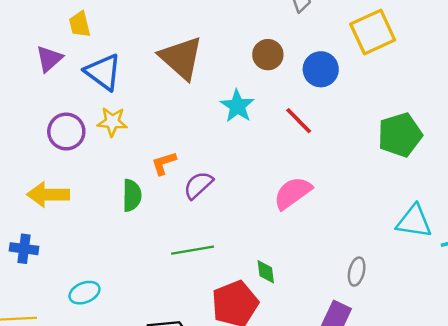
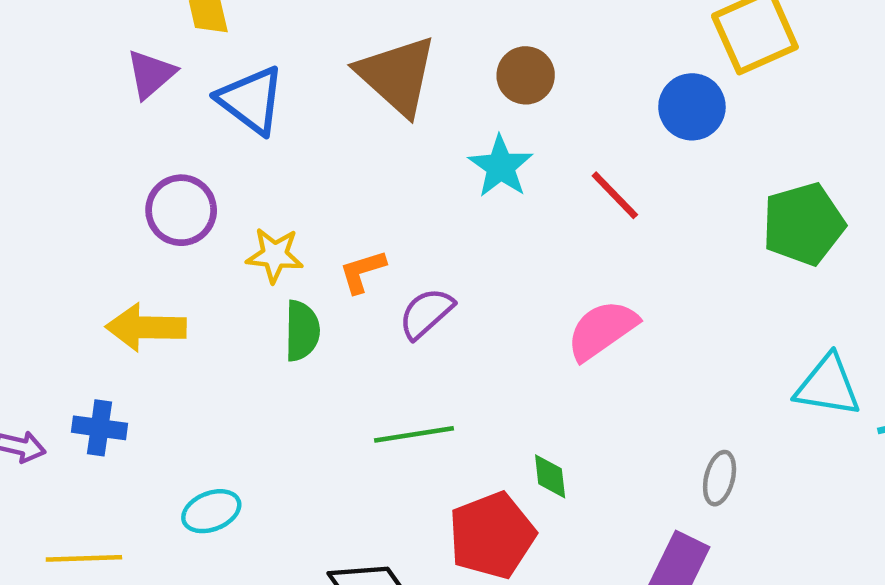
brown circle: (268, 55) -> (526, 75), moved
blue circle: (321, 69) -> (692, 107), moved
yellow star: (112, 122) -> (275, 255), moved

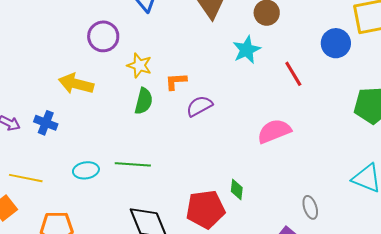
green line: (414, 434) -> (133, 164), moved
gray ellipse: (720, 478) -> (310, 207), turned -45

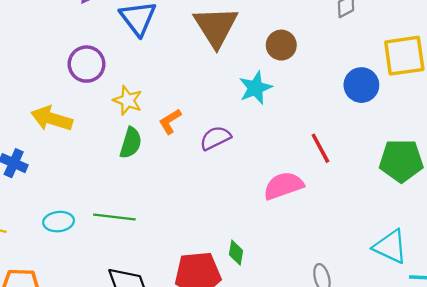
red line: (293, 74) -> (320, 148), moved
orange L-shape: (176, 81) -> (170, 121), turned -30
purple semicircle: (199, 106) -> (215, 138), moved

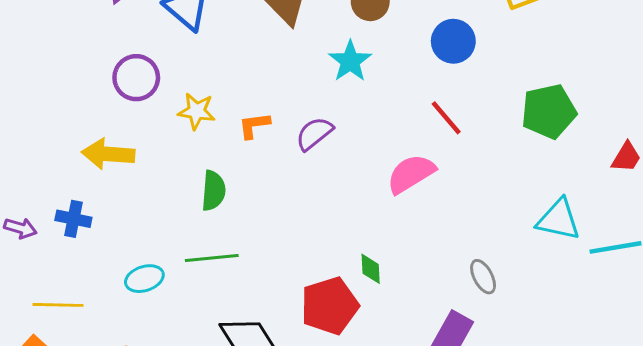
blue circle: (361, 85) -> (453, 41), moved
orange L-shape: (170, 121) -> (254, 125), turned 36
green semicircle: (131, 143) -> (213, 191), moved

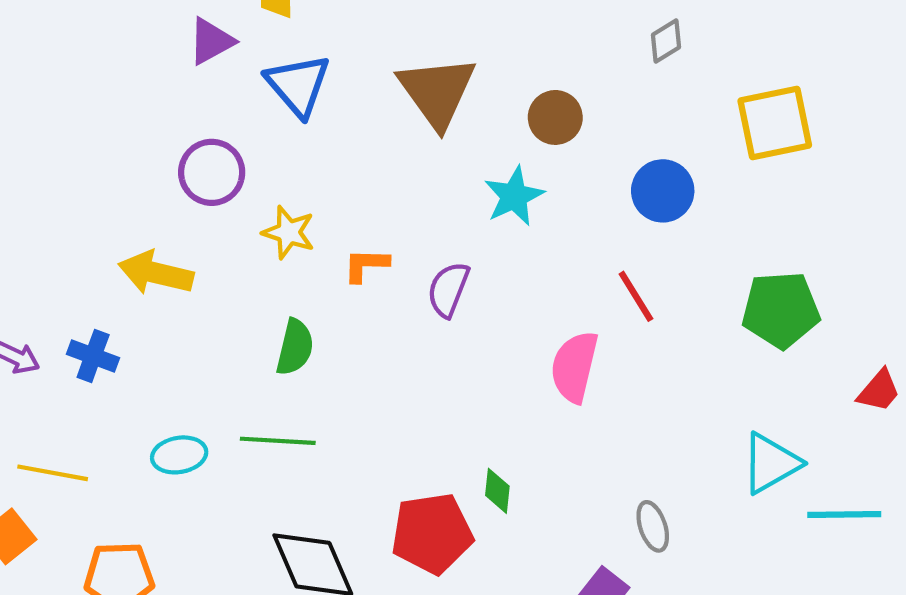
purple semicircle: (314, 134) -> (448, 289), turned -39
pink semicircle: (411, 174) -> (574, 367), turned -54
cyan triangle: (559, 220) -> (771, 463), turned -51

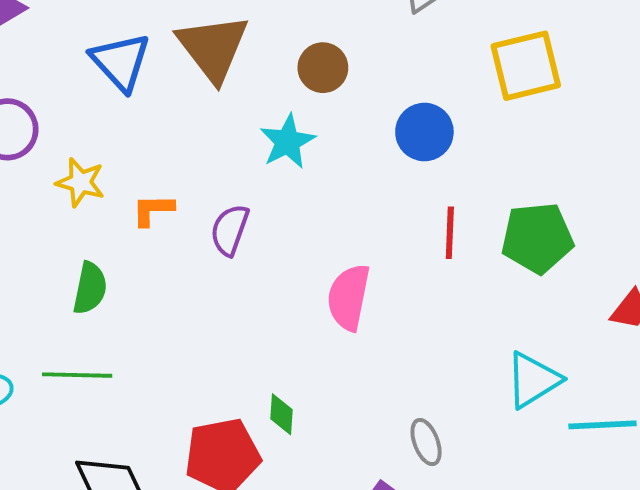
blue triangle: (298, 85) -> (121, 62), moved
red line: (636, 296) -> (450, 233), moved, turned 36

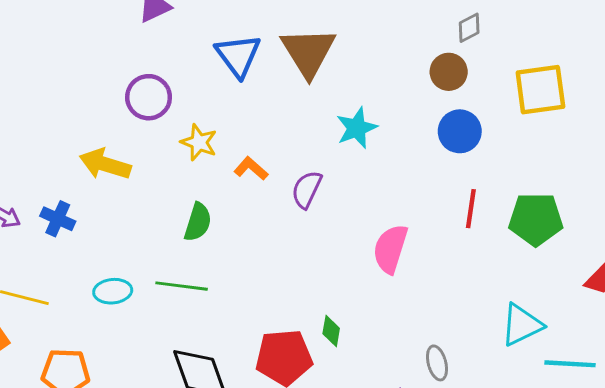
brown circle: (323, 68) -> (449, 72), moved
orange L-shape: (153, 210) -> (251, 169), turned 36

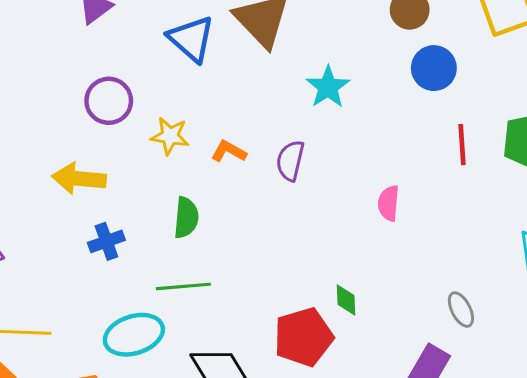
blue cross: (58, 219) -> (106, 241), moved, turned -32
pink semicircle: (390, 249) -> (389, 203), size x0.7
cyan ellipse: (113, 291) -> (134, 335), moved, size x1.5

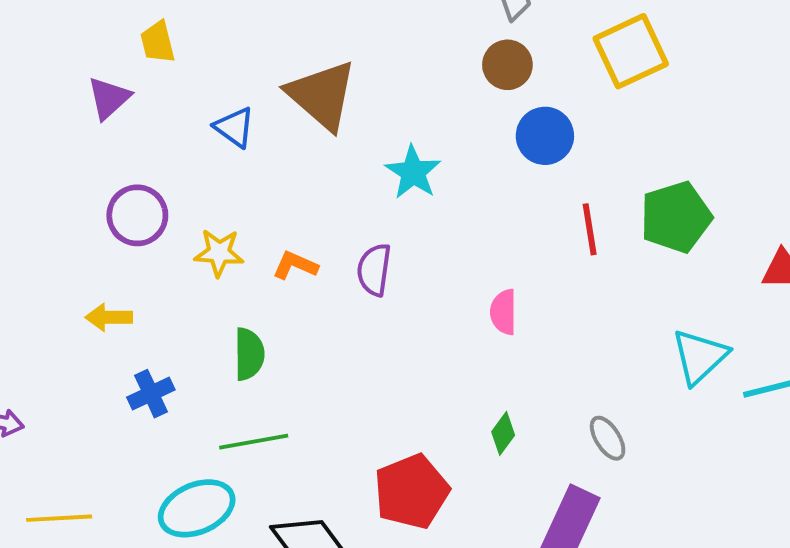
blue triangle: (191, 39) -> (234, 127), size x0.7
yellow arrow: (79, 179) -> (109, 317), size x0.7
green diamond: (346, 300) -> (503, 433), moved, turned 44

